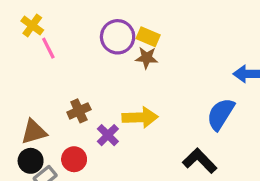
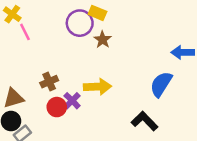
yellow rectangle: (148, 37) -> (97, 13), moved
brown star: (147, 58) -> (103, 40), turned 30
red circle: (74, 159) -> (57, 107), moved

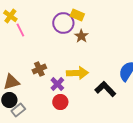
red circle: (57, 107) -> (60, 102), moved
black L-shape: (145, 121) -> (105, 89), moved

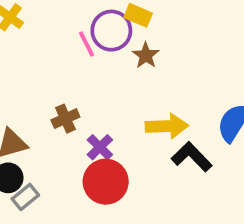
pink line: (20, 30) -> (87, 44), moved
yellow arrow: (77, 73) -> (167, 126), moved
red circle: (60, 102) -> (106, 182), size x1.5

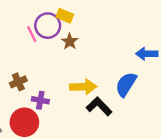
purple cross: (100, 147) -> (40, 100), turned -35
red circle: (106, 182) -> (24, 122), moved

